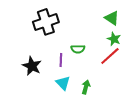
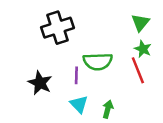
green triangle: (112, 18) -> (140, 23), turned 35
green semicircle: (78, 49) -> (98, 61), size x1.6
red line: (110, 56) -> (138, 70), turned -70

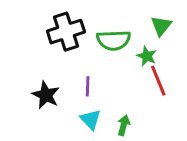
green star: (143, 49) -> (147, 56), moved
green semicircle: (98, 61) -> (114, 40), moved

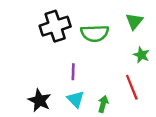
green star: (147, 56) -> (141, 55), moved
red line: (158, 81) -> (132, 87), moved
black star: (46, 95) -> (40, 100), moved

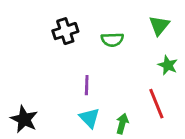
black cross: (55, 26) -> (65, 31), size x0.7
green semicircle: (95, 33) -> (112, 40), size x0.7
black star: (40, 100) -> (24, 119), moved

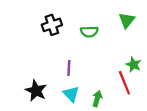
green star: (168, 65) -> (133, 65), moved
black star: (24, 119) -> (36, 91), moved

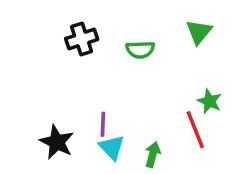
purple line: (69, 68) -> (103, 124), moved

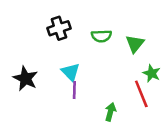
green triangle: (199, 32) -> (135, 44), moved
black star: (57, 142) -> (25, 78), moved
cyan triangle: (112, 147) -> (71, 72), moved

